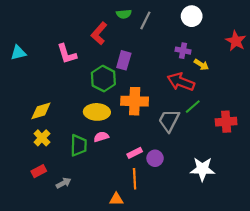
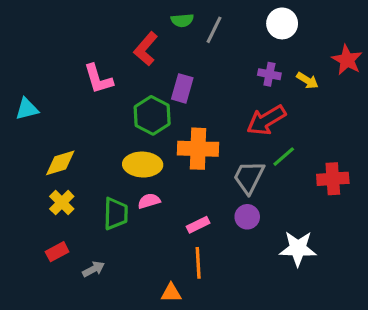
cyan triangle: (18, 53) -> (27, 109), moved
yellow arrow: (201, 65) -> (307, 81), moved
red arrow: (181, 82) -> (266, 120), turned -52
purple circle: (155, 158) -> (247, 217), moved

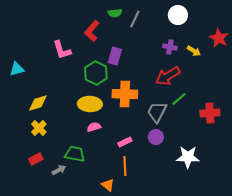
green trapezoid: (116, 214) -> (75, 154), moved, turned -80
orange triangle: (171, 293) -> (108, 185), turned 40

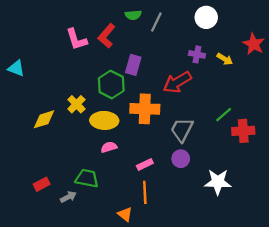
pink L-shape: (62, 50) -> (76, 39), moved
cyan triangle: (17, 69) -> (16, 68), moved, turned 35
red arrow: (168, 76) -> (177, 82), moved
green line: (179, 99) -> (224, 115), moved
yellow cross: (39, 128) -> (76, 104), moved

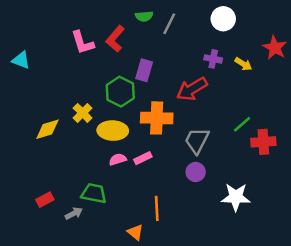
cyan triangle: (16, 68) -> (21, 60), moved
pink rectangle: (145, 164) -> (143, 158), moved

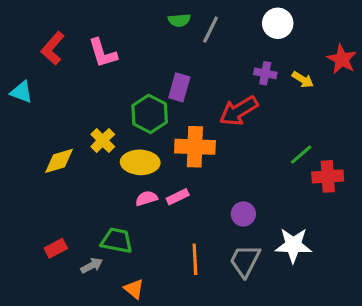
red L-shape: (115, 39) -> (53, 48), moved
cyan triangle: (21, 60) -> (21, 92), moved
gray trapezoid: (197, 141) -> (245, 261), moved
orange triangle: (135, 232) -> (134, 289), moved

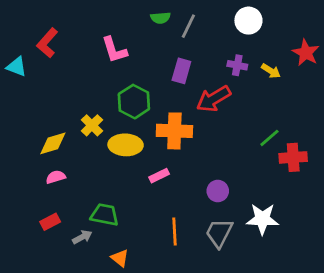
pink L-shape: (103, 53) -> (114, 50), moved
purple rectangle: (179, 87) -> (181, 71), moved
cyan triangle: (21, 92) -> (17, 67), moved
pink semicircle: (146, 198) -> (56, 177), moved

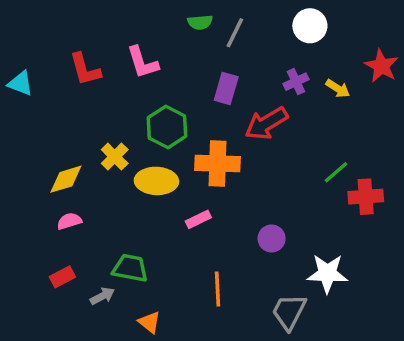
red L-shape: (47, 43) -> (85, 69), moved, turned -56
purple cross: (237, 65) -> (296, 82), turned -36
gray trapezoid: (219, 233) -> (289, 312), moved

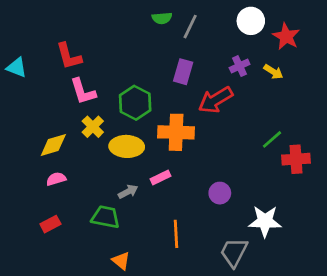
pink L-shape: (143, 62) -> (83, 91), moved
red star: (381, 66) -> (286, 36), moved
gray arrow: (102, 296) -> (128, 192), moved

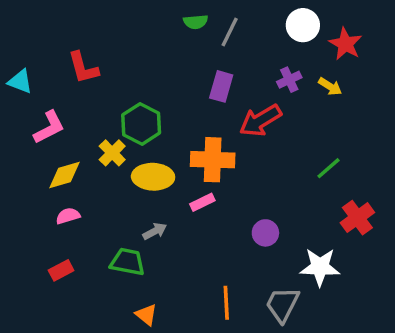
pink L-shape: (83, 91) -> (49, 127), moved, turned -100
green hexagon: (135, 103) -> (141, 124), moved
red cross: (296, 159) -> (357, 218), moved, turned -32
pink rectangle: (161, 178) -> (202, 202), moved
orange line: (176, 234) -> (226, 303), moved

